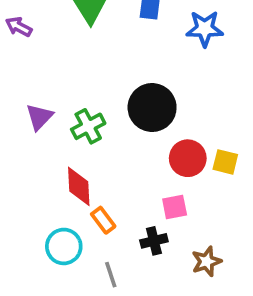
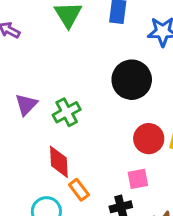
black circle: (152, 108) -> (132, 80), moved

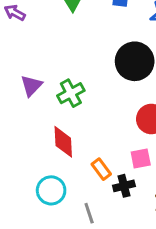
orange rectangle: (79, 190) -> (101, 169), moved

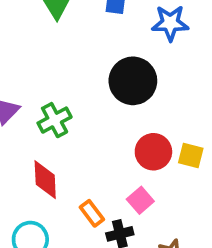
pink square: (141, 158) -> (140, 200), turned -30

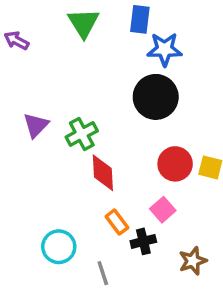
blue star: (170, 23) -> (165, 49), moved
red diamond: (45, 180) -> (103, 173), moved

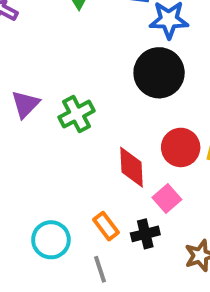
red diamond: (103, 173) -> (132, 167), moved
orange rectangle: (117, 222) -> (106, 226), moved

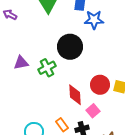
black circle: (159, 73) -> (70, 47), moved
purple triangle: (25, 104) -> (21, 63), turned 35

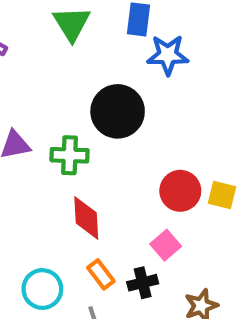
green cross: (47, 68) -> (70, 155), turned 30
red diamond: (75, 95) -> (86, 218), moved

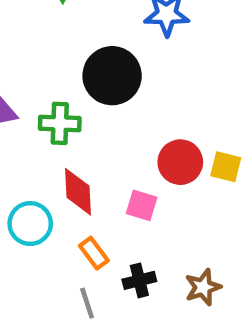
pink square: (166, 245) -> (142, 205), moved, turned -32
black cross: (143, 283) -> (139, 280), moved
cyan circle: (42, 289) -> (30, 224), moved

